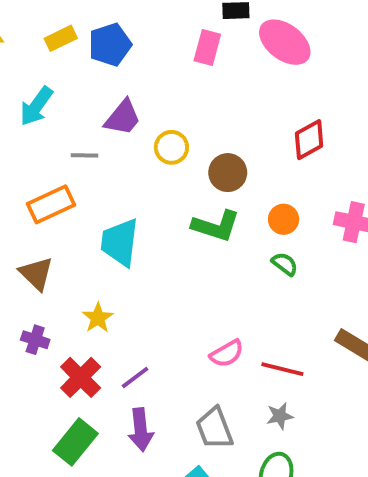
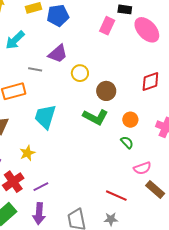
pink semicircle: (227, 354) -> (142, 168), moved

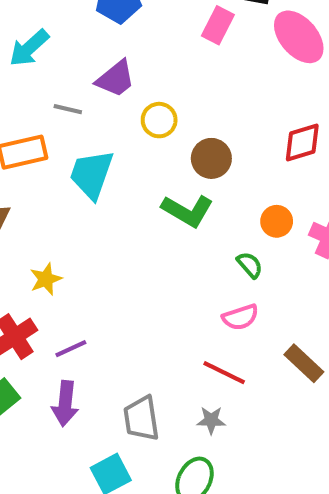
cyan trapezoid: (45, 117) -> (92, 174), moved
orange circle: (130, 120) -> (277, 221), moved
pink semicircle: (142, 168) -> (240, 317), moved

